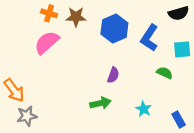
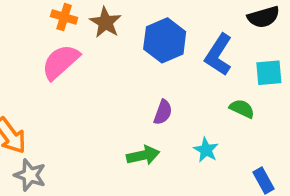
brown star: (76, 17) -> (105, 22), turned 30
cyan star: (144, 109) -> (206, 150), moved
gray star: (27, 116) -> (30, 175), turned 30

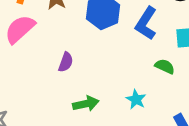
purple semicircle: (163, 112) -> (66, 62), moved

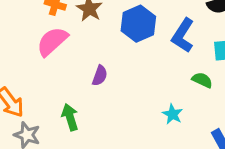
green arrow: (86, 104) -> (70, 117), moved, turned -95

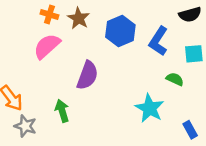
purple semicircle: (100, 76) -> (87, 75), size x1.6
cyan star: (173, 114) -> (150, 108), size x1.6

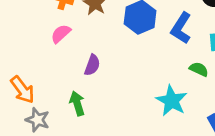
pink semicircle: (47, 46) -> (61, 34), size x0.7
purple semicircle: (87, 75) -> (92, 65), moved, size x0.7

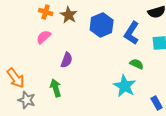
green semicircle: (199, 69) -> (137, 64), moved

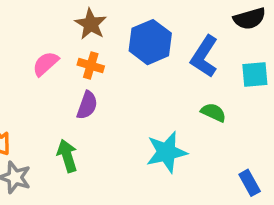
orange cross: (46, 12) -> (91, 66), moved
cyan star: (125, 86) -> (166, 152), moved, turned 30

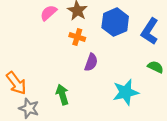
pink semicircle: (46, 64) -> (49, 13), moved
purple semicircle: (87, 105) -> (91, 62), moved

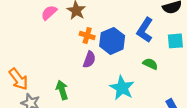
blue hexagon: (115, 22) -> (112, 41), moved
orange cross: (77, 37) -> (87, 36), moved
cyan star: (126, 92) -> (122, 88), turned -30

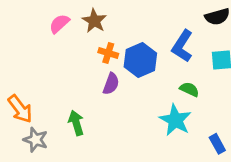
cyan star: (122, 88) -> (175, 120), moved

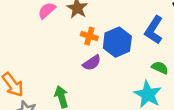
purple semicircle: (111, 84) -> (92, 63), turned 36

